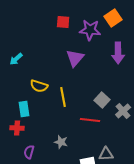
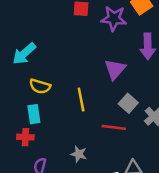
purple triangle: (75, 58) -> (115, 69), moved
cyan arrow: (16, 59) -> (24, 54), size x1.5
yellow semicircle: (39, 86) -> (40, 86), moved

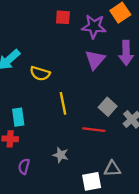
purple triangle: (115, 69) -> (95, 60), moved
yellow semicircle: (40, 86) -> (40, 73), moved

